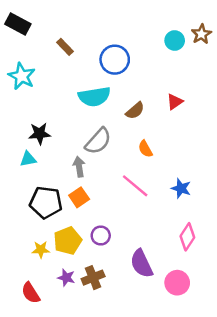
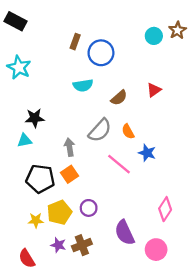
brown rectangle: (65, 47) -> (75, 42), moved, turned 64
cyan semicircle: (94, 97) -> (83, 85), size x0.7
gray semicircle: (98, 141) -> (100, 130), moved
blue star: (181, 188) -> (147, 153), moved

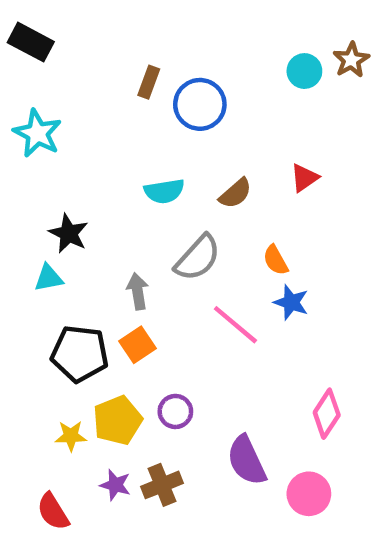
cyan semicircle: (83, 85) -> (164, 191), moved
black star: (35, 118) -> (69, 233), turned 30
orange semicircle: (128, 131) -> (276, 260), moved

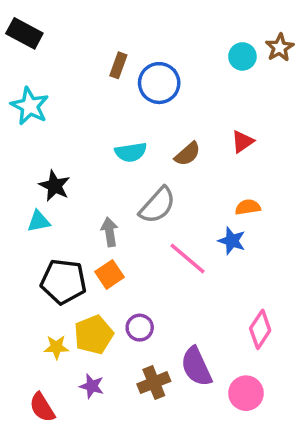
orange semicircle: (276, 260) -> (248, 207), moved, turned 110
brown cross: (162, 485) -> (154, 383), moved

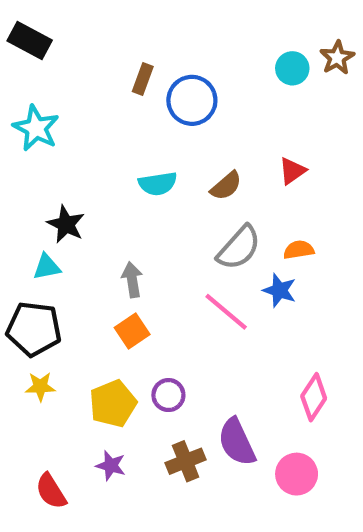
gray semicircle: (157, 205) -> (239, 248), moved
black pentagon: (63, 282) -> (34, 329), moved
yellow star: (56, 347) -> (40, 387), moved

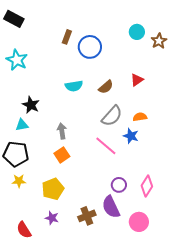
brown star: (337, 58) -> (159, 41), moved
purple circle: (168, 395) -> (119, 185), moved

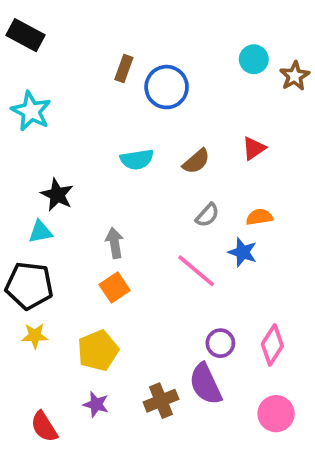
gray semicircle: (112, 116) -> (207, 215), size x0.6
pink circle: (139, 222) -> (276, 414), moved

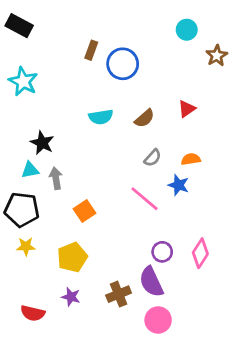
cyan circle: (254, 59) -> (187, 30), moved
gray arrow: (115, 243) -> (56, 178), moved
pink circle: (276, 414) -> (158, 320), moved
red semicircle: (44, 427) -> (33, 313), turned -45

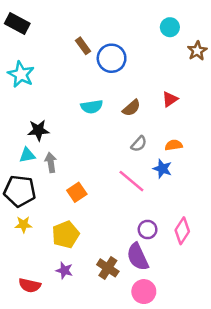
brown rectangle: (91, 50) -> (83, 46), turned -56
black star: (42, 143) -> (38, 130), turned -30
brown cross: (119, 294) -> (108, 268), turned -35

